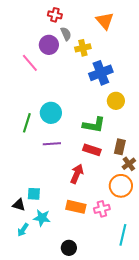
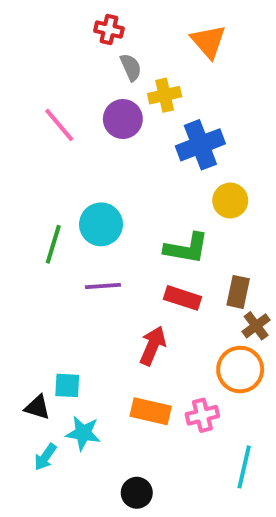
purple circle: (49, 45) -> (123, 119), moved

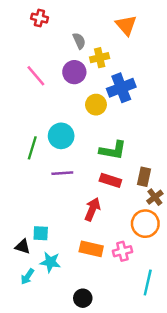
red cross: (109, 30) -> (39, 18), moved
yellow circle: (230, 201) -> (96, 105), moved

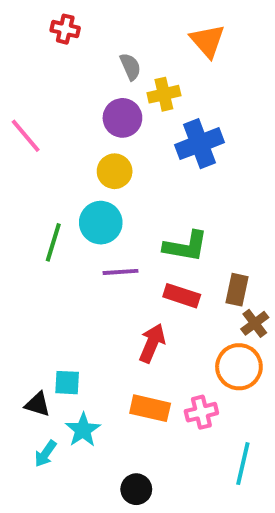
pink line: (36, 76) -> (26, 136), moved
yellow circle: (96, 105) -> (115, 171), moved
purple line: (62, 173) -> (120, 272), moved
cyan star: (50, 262) -> (83, 430), turned 30

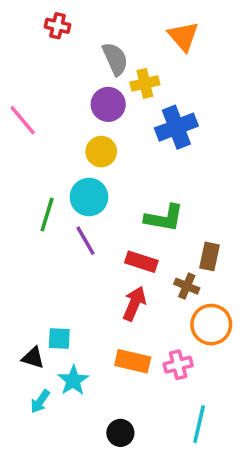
gray semicircle: (130, 67) -> (115, 59), size x1.4
purple line: (120, 272) -> (85, 241), moved, turned 64
red rectangle: (182, 296) -> (141, 262), moved
brown cross: (255, 323) -> (187, 286), moved, turned -30
cyan line: (243, 464) -> (199, 424), moved

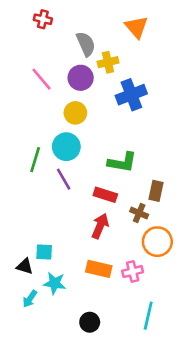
pink line: (23, 120) -> (42, 79), moved
cyan star: (73, 380) -> (55, 283), turned -30

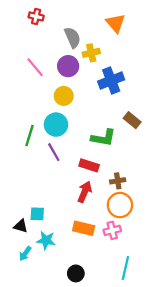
brown rectangle: (156, 191) -> (132, 120), moved, turned -63
brown cross: (139, 213) -> (118, 181), turned -32
orange circle: (157, 242) -> (120, 205), moved

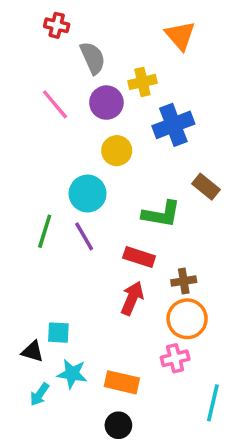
gray semicircle: (73, 37) -> (93, 58), moved
yellow circle: (64, 96) -> (117, 151), moved
green line: (29, 136) -> (45, 231), moved
orange rectangle: (84, 228) -> (122, 382), moved
cyan line: (125, 268) -> (213, 403), moved

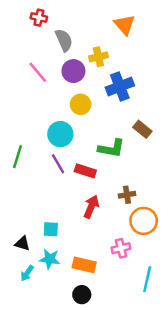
green line: (45, 231) -> (18, 157), moved
red rectangle: (139, 257) -> (85, 171), moved
orange circle: (187, 319) -> (144, 221), moved
cyan square: (58, 333) -> (51, 229), moved

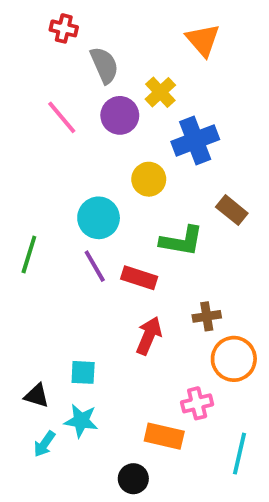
yellow cross: (98, 57) -> (160, 92), turned -30
yellow circle: (81, 104) -> (149, 179), moved
orange rectangle: (84, 265) -> (164, 436), moved

